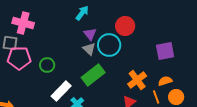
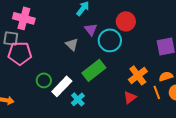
gray triangle: (89, 49) -> (72, 44), moved
green circle: (47, 65) -> (44, 80), moved

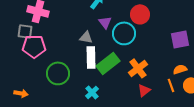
gray triangle: (72, 44) -> (86, 37), turned -32
orange cross: (138, 75) -> (138, 68), moved
green circle: (44, 80) -> (58, 73), size x1.5
white rectangle: (62, 86) -> (91, 57), moved, turned -45

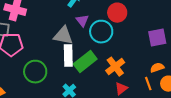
gray triangle: (86, 37) -> (63, 36), size x1.5

